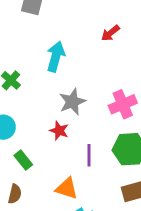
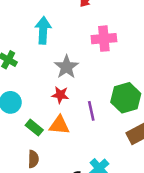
pink cross: (123, 104) -> (104, 39), moved, turned 30
orange triangle: (67, 188) -> (59, 125), moved

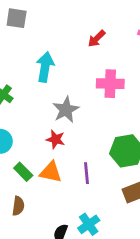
purple line: (91, 111) -> (87, 173), moved

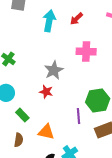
cyan arrow: (45, 67) -> (49, 21), moved
orange triangle: (51, 172) -> (46, 132), moved
purple line: (87, 173) -> (78, 116), moved

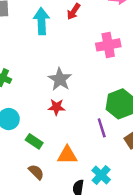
pink cross: (86, 51) -> (108, 45), moved
brown semicircle: (19, 140) -> (36, 172), turned -40

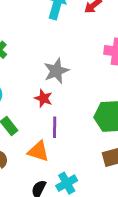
purple line: (102, 128) -> (55, 127), moved

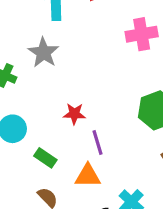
gray star: (56, 71) -> (44, 53), moved

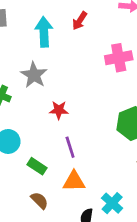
red star: (74, 114) -> (59, 110), moved
purple line: (98, 143) -> (70, 147), moved

